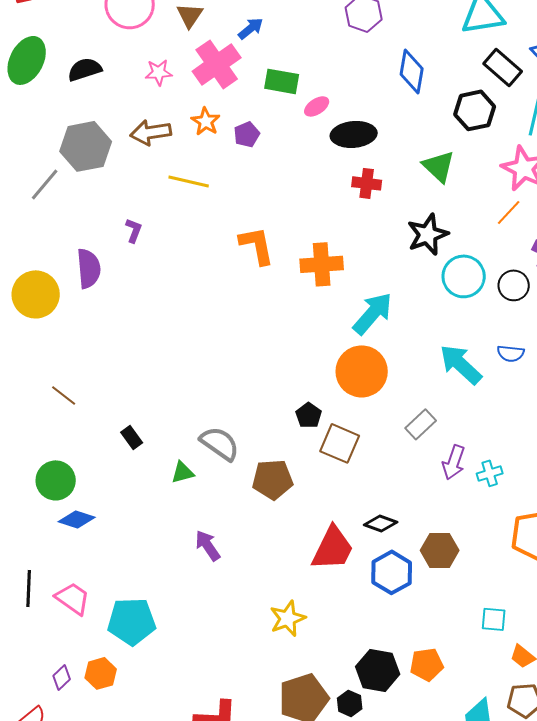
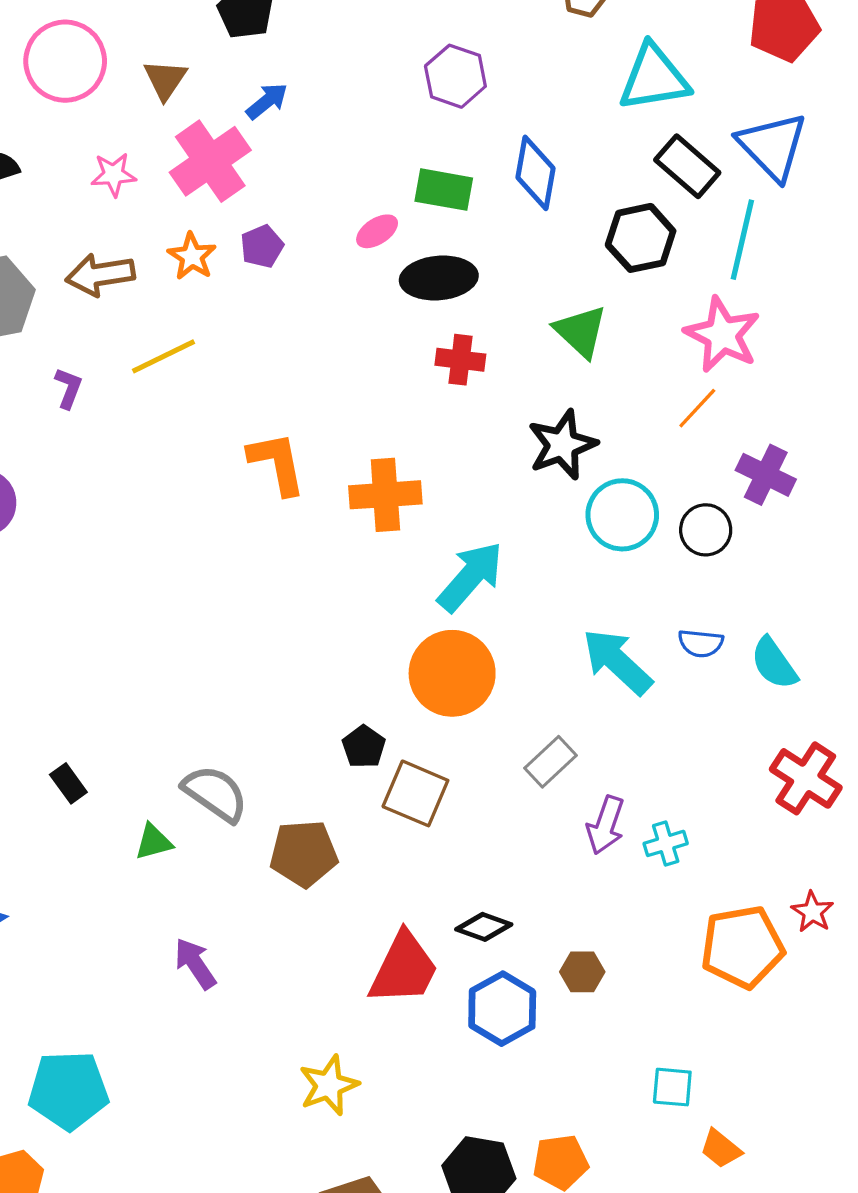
green rectangle: (282, 81) -> (444, 190), moved
purple pentagon: (247, 134) -> (262, 246), moved
yellow line: (189, 181) -> (164, 356), turned -39
purple L-shape: (134, 230) -> (68, 388), moved
brown hexagon: (440, 550) -> (582, 972), size x0.7

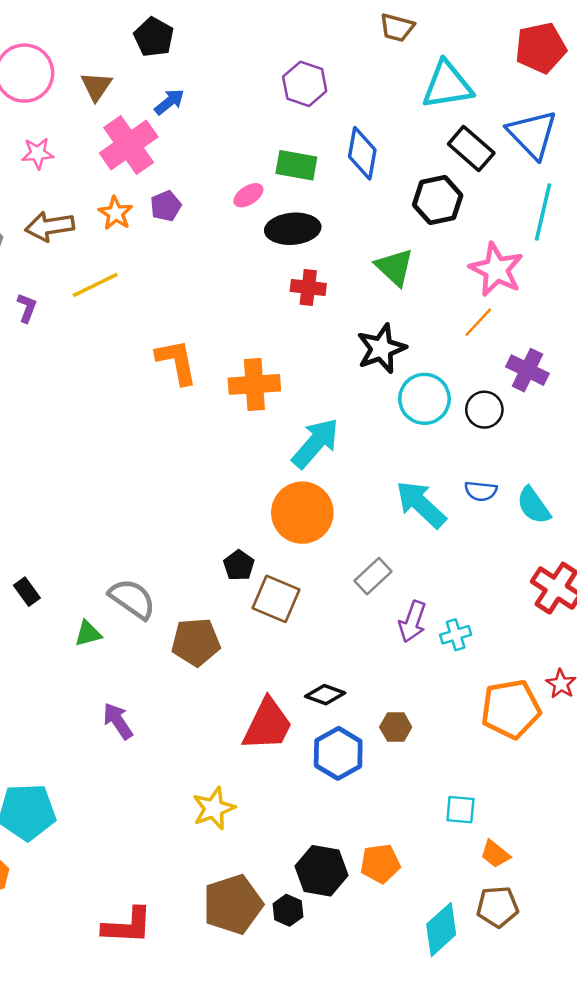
pink star: (113, 175) -> (38, 153), moved
cyan line: (742, 240) -> (543, 212), moved

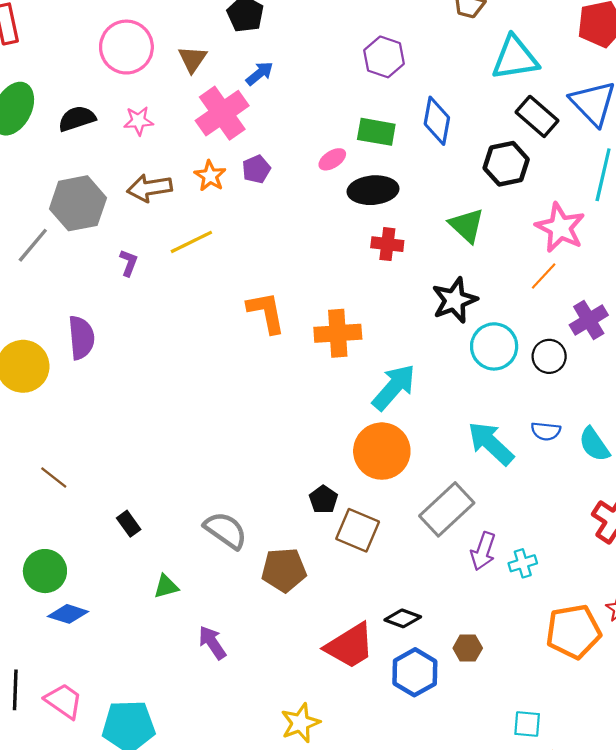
purple cross: (527, 370) -> (589, 320), turned 33
gray rectangle: (373, 576) -> (447, 509), size x1.6
green triangle: (88, 634) -> (166, 586), moved
red trapezoid: (268, 725) -> (350, 646), turned 32

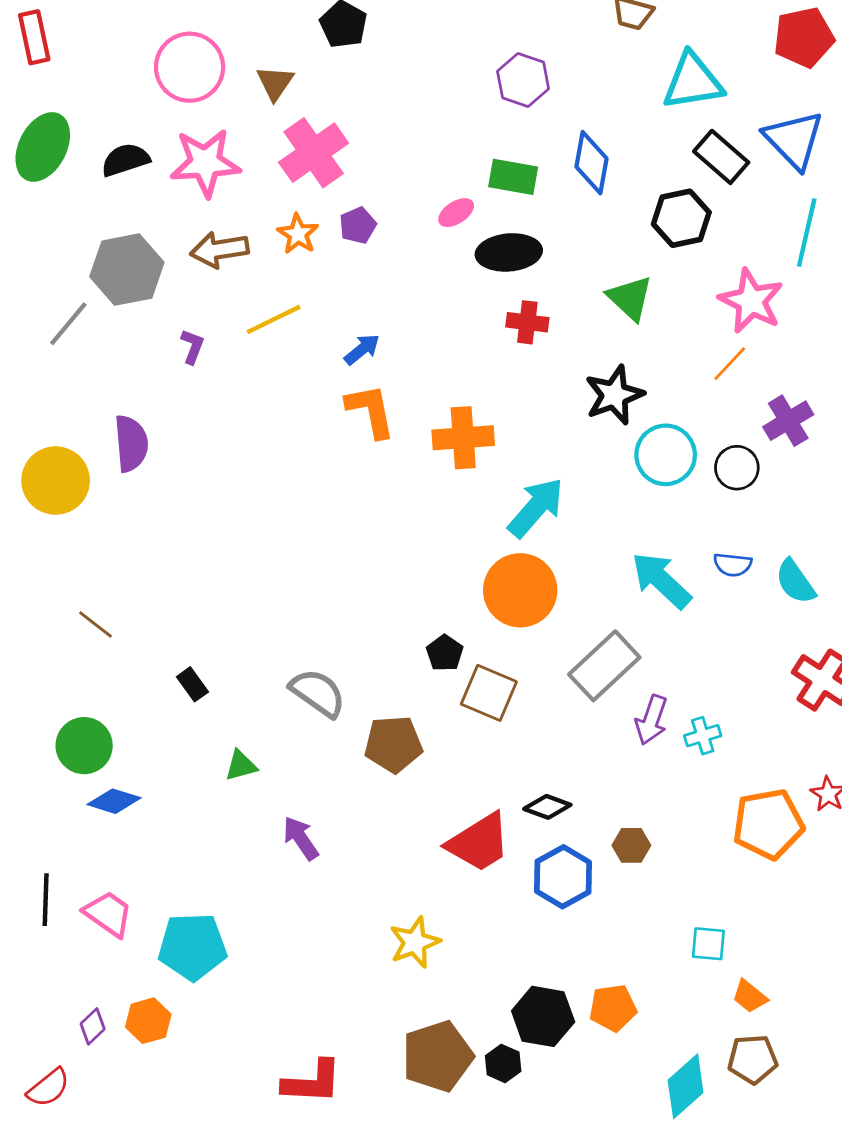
blue arrow: (260, 73) -> (362, 349), moved
pink star: (139, 121) -> (205, 163), size x1.8

